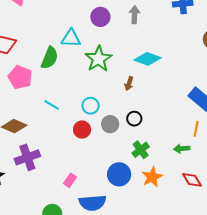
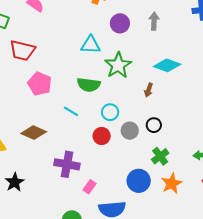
green semicircle: (50, 58) -> (89, 85), moved, turned 75
purple cross: (27, 157) -> (67, 164), moved, turned 30

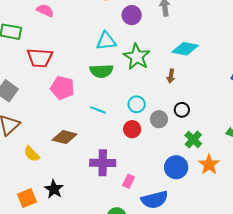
green semicircle: (89, 85) -> (101, 71), moved

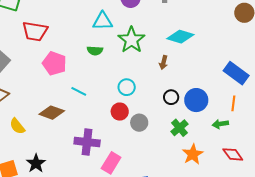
green semicircle: (101, 71) -> (95, 51), size x0.7
cyan line: (98, 110) -> (79, 91), moved
gray circle: (159, 119) -> (139, 123), moved
blue circle: (176, 167) -> (196, 100), moved
pink rectangle: (129, 181) -> (111, 163), size x1.5

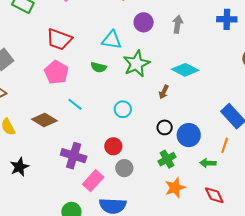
red trapezoid: (35, 31) -> (59, 39), moved
red circle: (120, 112) -> (113, 146), moved
gray circle: (139, 123) -> (124, 168), moved

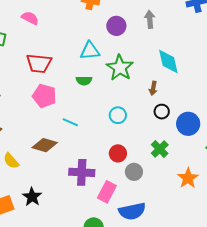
cyan diamond: (185, 70) -> (168, 62), turned 64
black circle: (165, 127) -> (162, 112), moved
green cross: (167, 159) -> (160, 149), moved

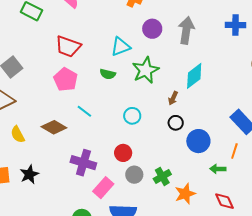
gray arrow: (150, 19) -> (186, 30), size x1.5
cyan triangle: (90, 51) -> (121, 47), turned -30
cyan diamond: (168, 62) -> (194, 76), turned 52
green cross: (160, 149) -> (162, 176), moved

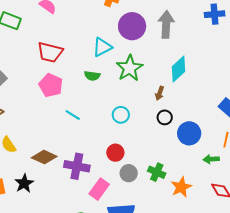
purple circle: (152, 29) -> (132, 26), size x1.4
brown diamond: (54, 127) -> (44, 157), moved
green cross: (162, 176) -> (157, 172), turned -30

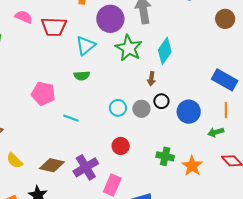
red trapezoid: (50, 52) -> (54, 27), moved
green star: (129, 68) -> (129, 48), moved
purple cross: (77, 166) -> (86, 167), turned -30
gray circle: (129, 173) -> (141, 109), moved

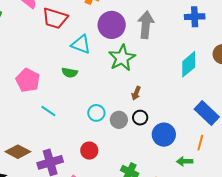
cyan triangle: (86, 46) -> (81, 44), turned 45
cyan diamond: (165, 51) -> (189, 64), moved

